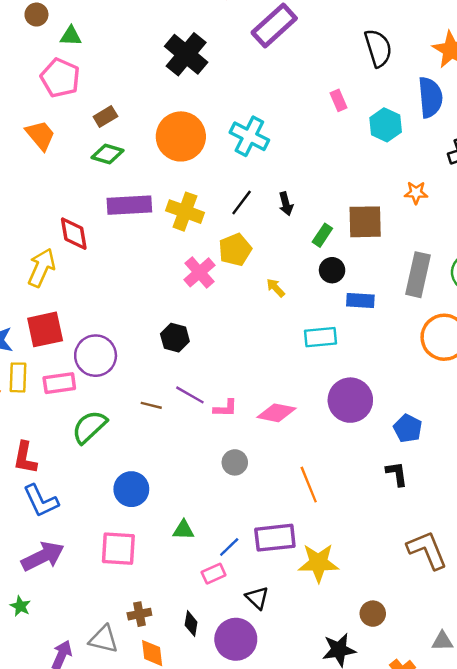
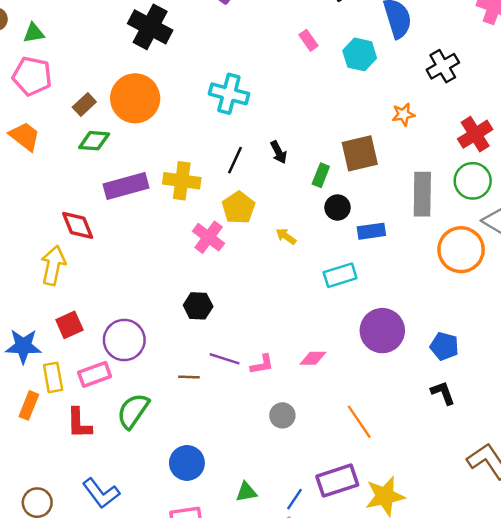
orange circle: (181, 136) -> (135, 98), moved
red square: (45, 329) -> (69, 325), size x0.7
pink diamond: (276, 413) -> (313, 358), size x0.7
red L-shape: (25, 458) -> (79, 423), moved

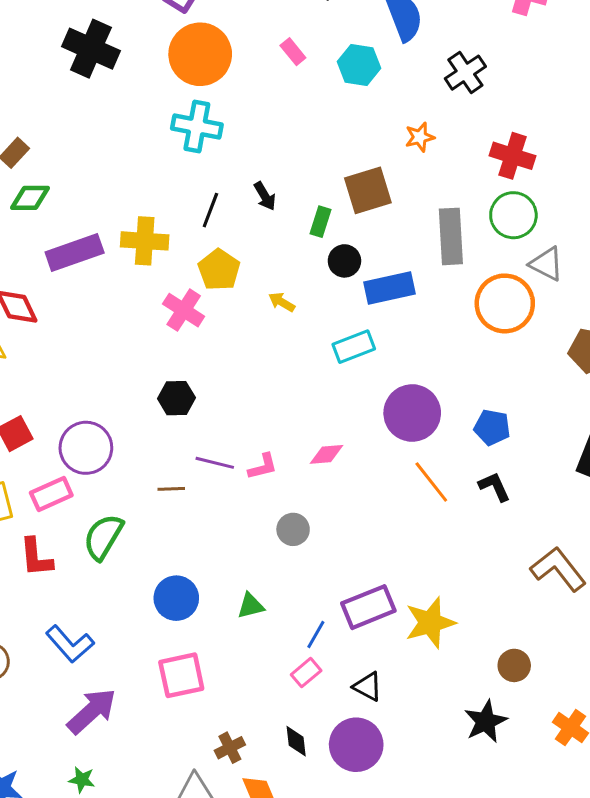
orange circle: (135, 98) -> (200, 54), moved
red cross: (475, 134) -> (513, 156), turned -36
blue rectangle: (371, 231) -> (390, 288), size x1.4
orange line: (359, 422) -> (431, 482), moved
green triangle: (246, 492) -> (251, 606), moved

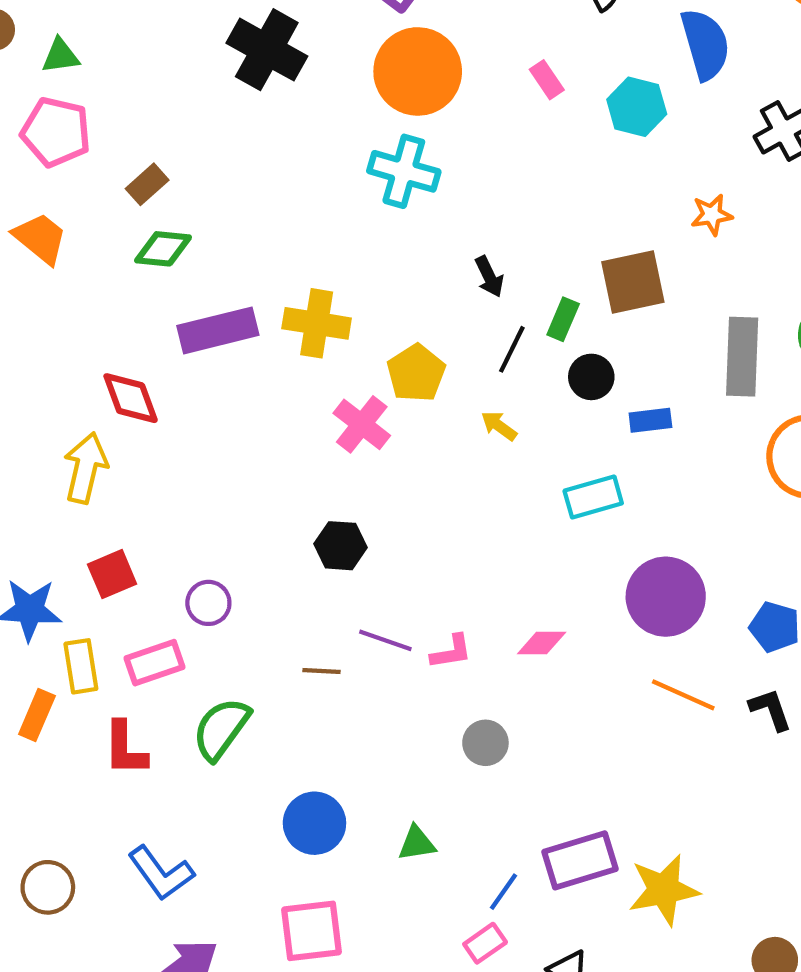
black line: (210, 210) -> (512, 349), moved
blue rectangle: (390, 288) -> (650, 420), size x0.6
purple circle: (86, 448) -> (208, 603), size x0.6
orange line: (431, 482) -> (683, 695), turned -33

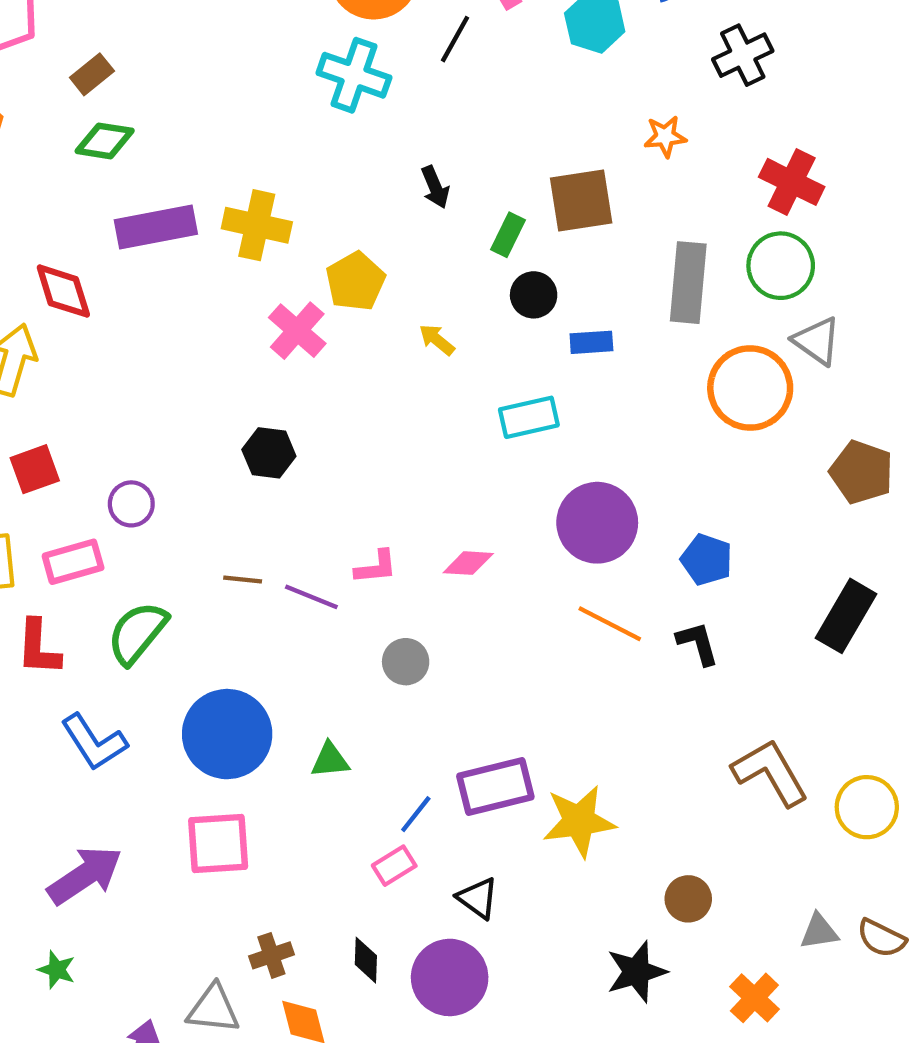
black line: (512, 349) -> (455, 39), moved
purple line: (385, 640) -> (311, 597), moved
blue circle: (314, 823) -> (227, 734), size x1.4
blue L-shape: (161, 873) -> (94, 742), moved

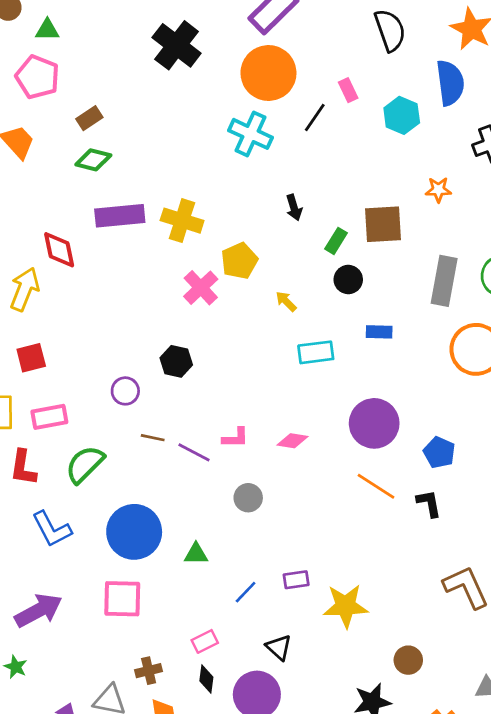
blue rectangle: (591, 342) -> (379, 332), moved
cyan rectangle: (529, 417) -> (316, 352), moved
purple circle: (131, 504) -> (125, 391), moved
purple rectangle: (495, 787) -> (296, 580), size x0.6
pink rectangle: (394, 866) -> (205, 641), moved

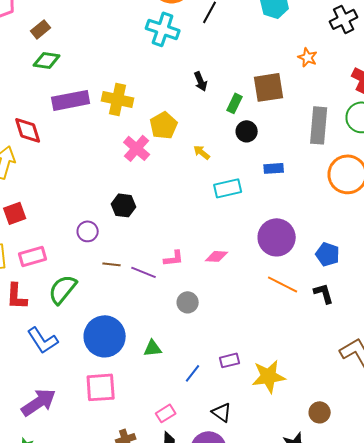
orange star: (438, 190) -> (308, 57), turned 30

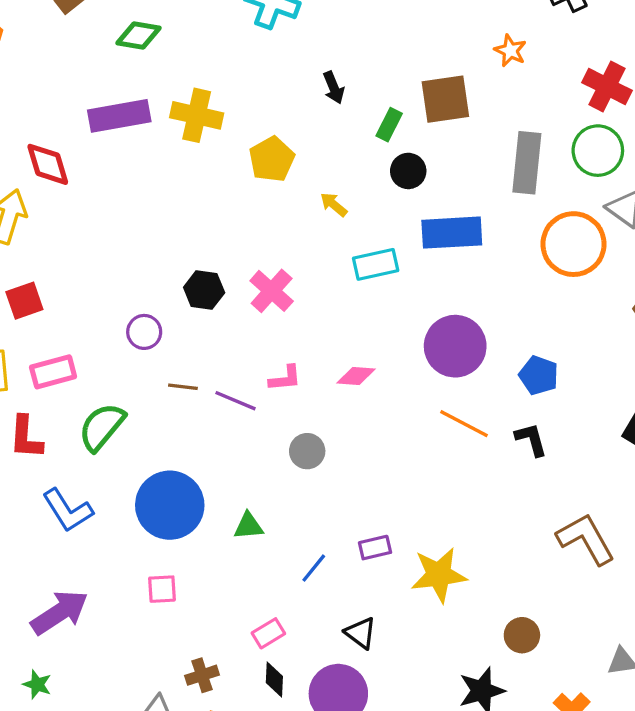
green diamond: (47, 60) -> (138, 35), moved
pink cross: (137, 148) -> (272, 291), moved
blue rectangle: (274, 168) -> (452, 233), size x1.8
pink square: (101, 387) -> (162, 589), size x0.6

